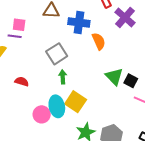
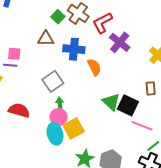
black square: (131, 81) -> (128, 105), size x1.5
red semicircle: (22, 82) -> (19, 110), size x1.5
yellow square: (76, 102) -> (74, 128), turned 30
pink circle: (42, 114) -> (59, 117), moved

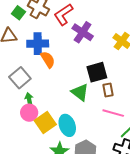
orange semicircle: (94, 67) -> (48, 60), moved
brown rectangle: (151, 88) -> (108, 90), moved
black square: (128, 105) -> (97, 72), moved, turned -35
cyan ellipse: (55, 134) -> (67, 125), moved

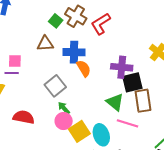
purple cross: (83, 32) -> (122, 67), moved, turned -30
brown rectangle: (108, 90) -> (143, 101), size x1.6
green arrow: (29, 100) -> (64, 108), turned -32
pink line: (113, 113) -> (128, 123), moved

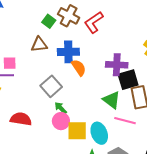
yellow square: (79, 131) -> (77, 131), turned 35

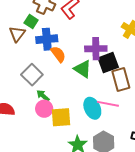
green square: (49, 21) -> (31, 22), moved
brown triangle: (39, 45) -> (17, 34), turned -42
green triangle: (111, 100) -> (83, 69), moved
cyan ellipse: (99, 133) -> (92, 108), moved

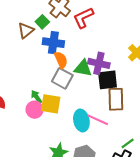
green triangle: (83, 69) -> (83, 68), moved, turned -36
gray square: (32, 75) -> (62, 78), moved, turned -30
yellow square: (61, 117) -> (51, 104), moved

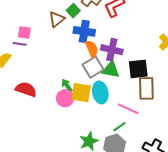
purple cross: (99, 63) -> (112, 50), moved
green triangle: (83, 68) -> (111, 70), moved
gray square: (62, 78) -> (93, 67), turned 30
cyan ellipse: (81, 120) -> (100, 92), moved
green line: (128, 143) -> (119, 127), moved

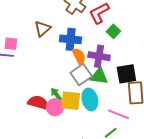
green square: (73, 11) -> (113, 31), moved
red semicircle: (26, 89) -> (38, 103), moved

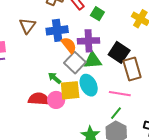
black square: (126, 74) -> (119, 52), turned -35
green arrow: (56, 94) -> (55, 78), moved

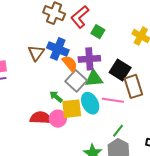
brown triangle: (27, 26) -> (36, 53), moved
blue cross: (57, 30) -> (58, 49), turned 30
pink line: (120, 94) -> (113, 100), moved

